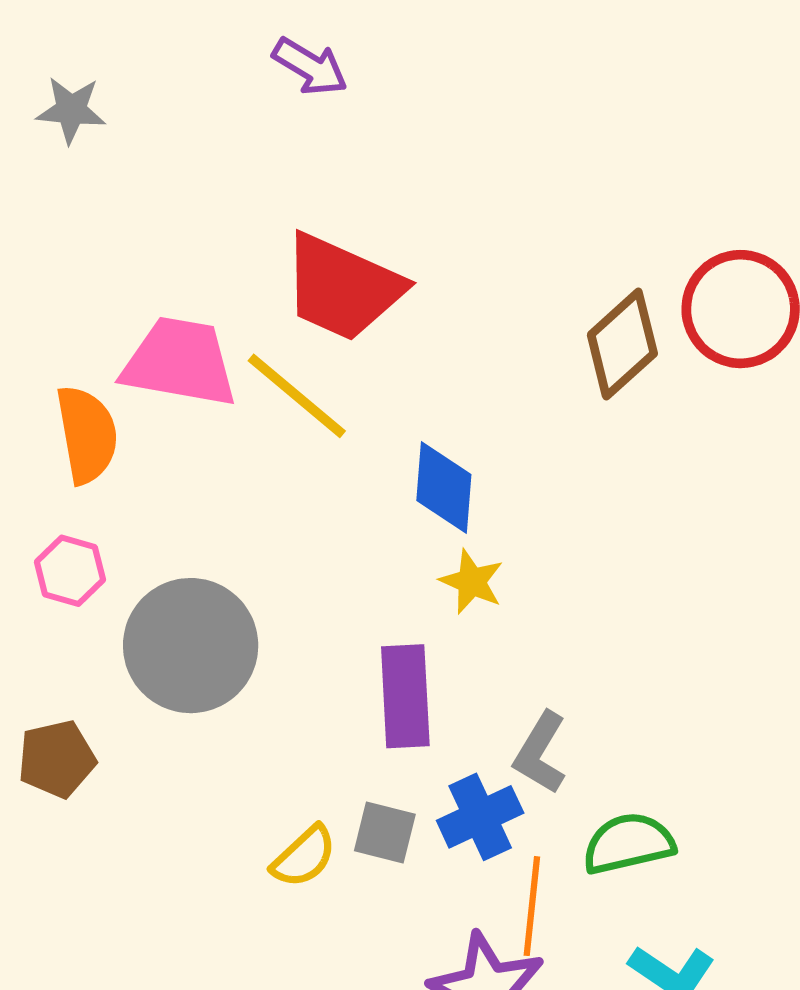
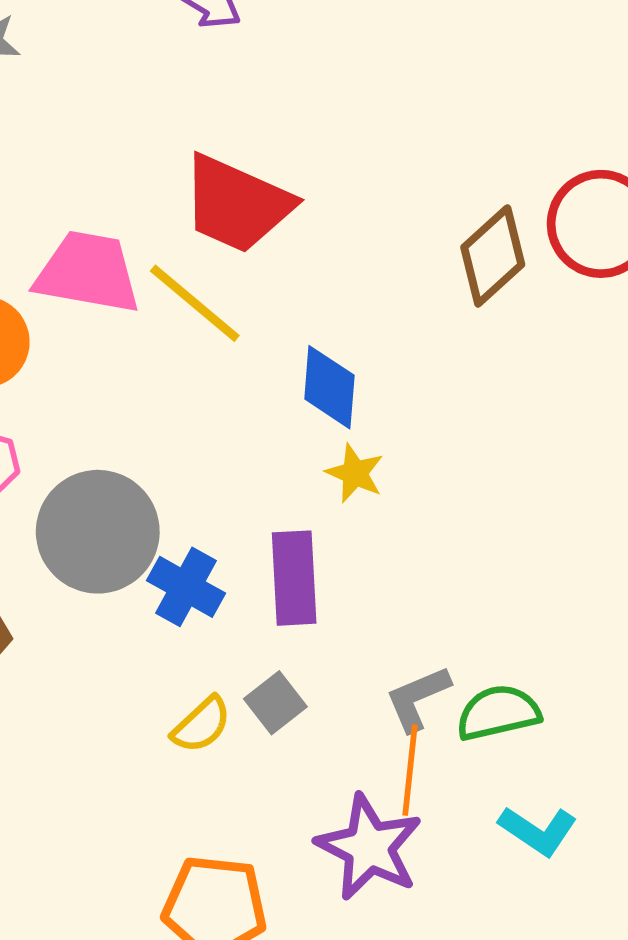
gray L-shape: (540, 753) -> (418, 698), moved, turned 36
blue cross: (480, 817) -> (186, 587), moved, turned -36
gray square: (385, 833) -> (275, 703), turned 38

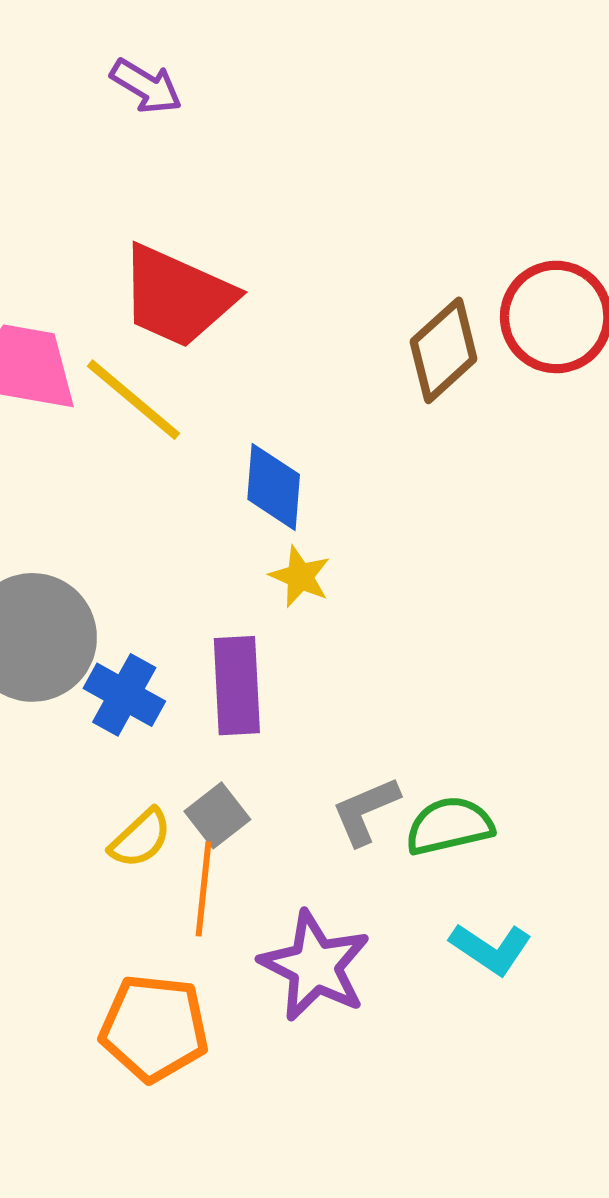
orange line: (410, 770) -> (204, 889), moved

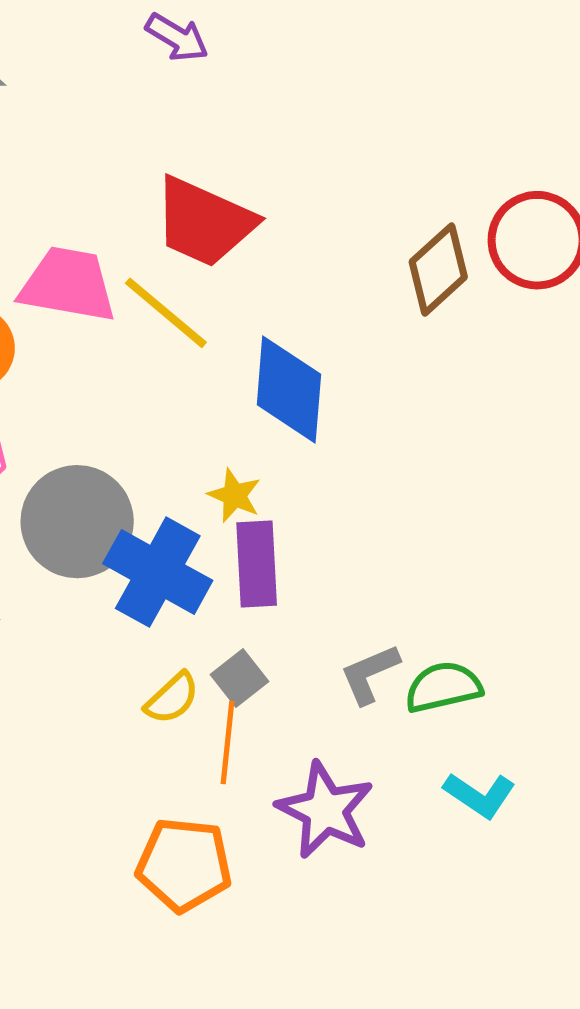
blue diamond: (274, 487) -> (289, 389), size x1.4
yellow star: (300, 577) -> (234, 495), moved
blue cross: (124, 695) -> (158, 572), size x1.5

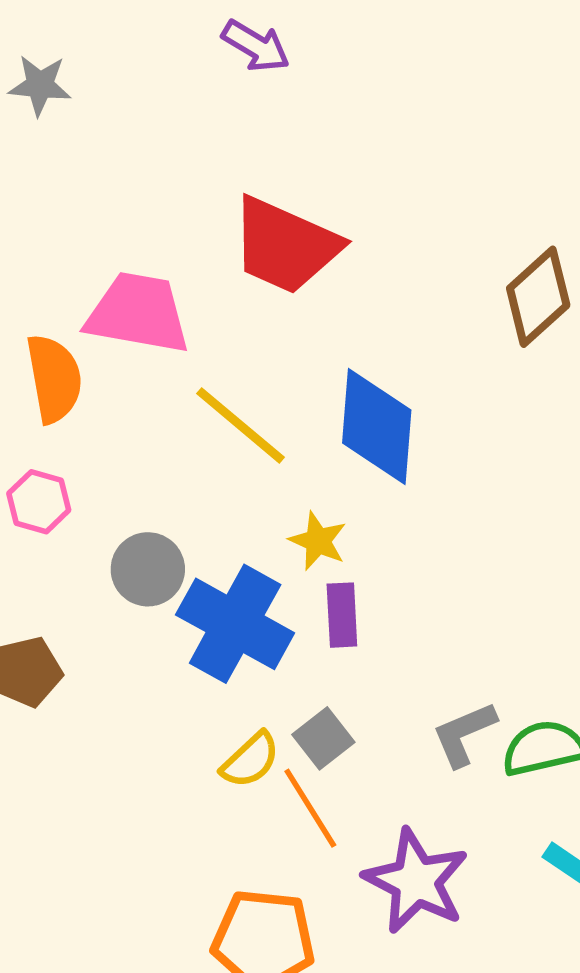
yellow line: (166, 313) -> (241, 425), moved
gray circle: (77, 522) -> (148, 569), size x0.6
purple rectangle: (257, 564) -> (342, 615), size x0.7
orange line: (227, 743) -> (310, 808), turned -38

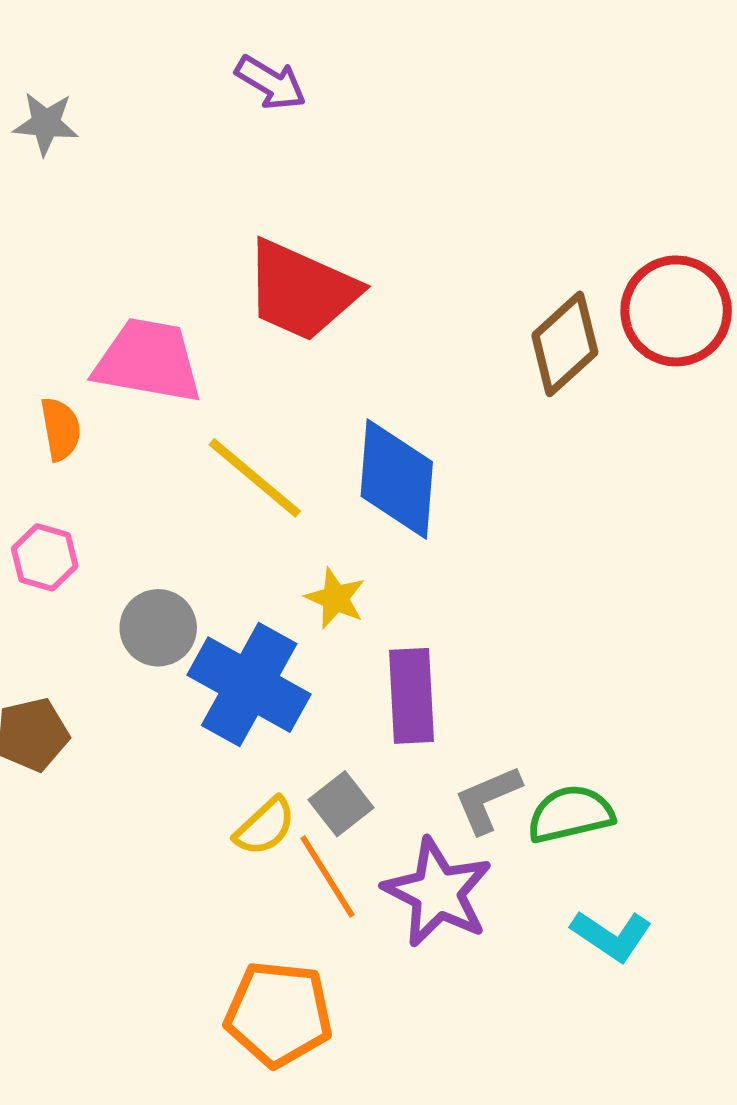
orange semicircle: (54, 379) -> (61, 429), size x0.7
purple rectangle: (342, 615) -> (411, 696), moved, size x1.4
purple star: (416, 881) -> (438, 892), moved

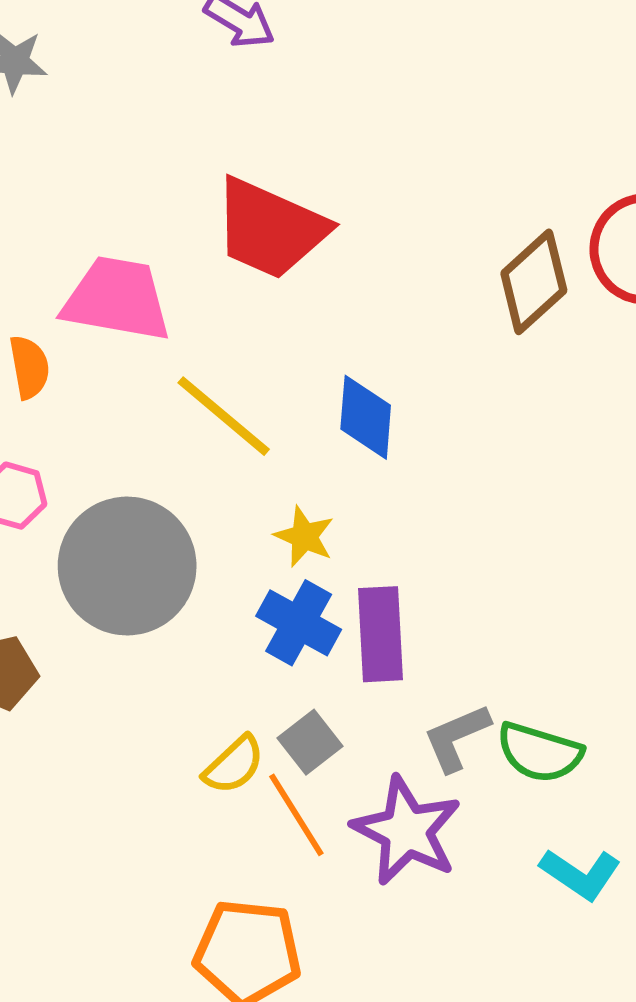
blue diamond: (397, 479) -> (366, 417), size x0.7
gray circle: (158, 628) -> (127, 566), size x1.8
blue cross: (249, 685) -> (299, 623), moved, size x0.7
green semicircle: (570, 814) -> (540, 752), turned -150

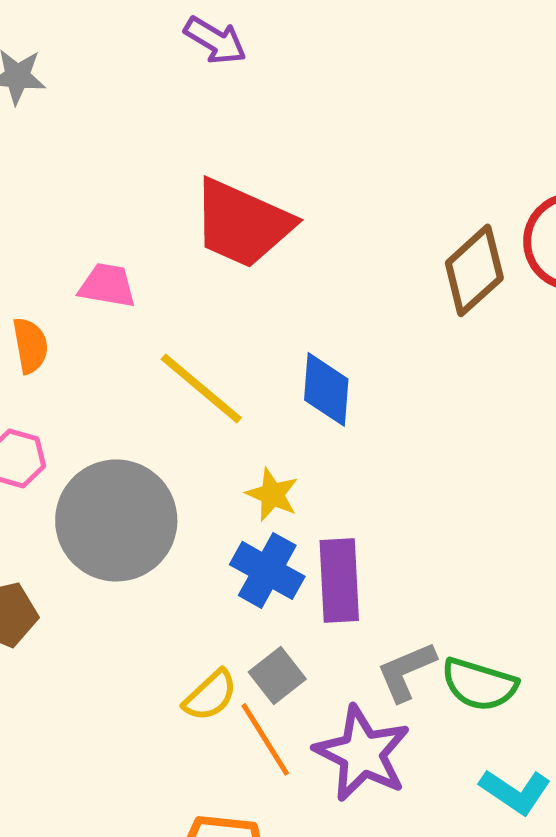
pink trapezoid: (117, 299) -> (107, 285), size x0.6

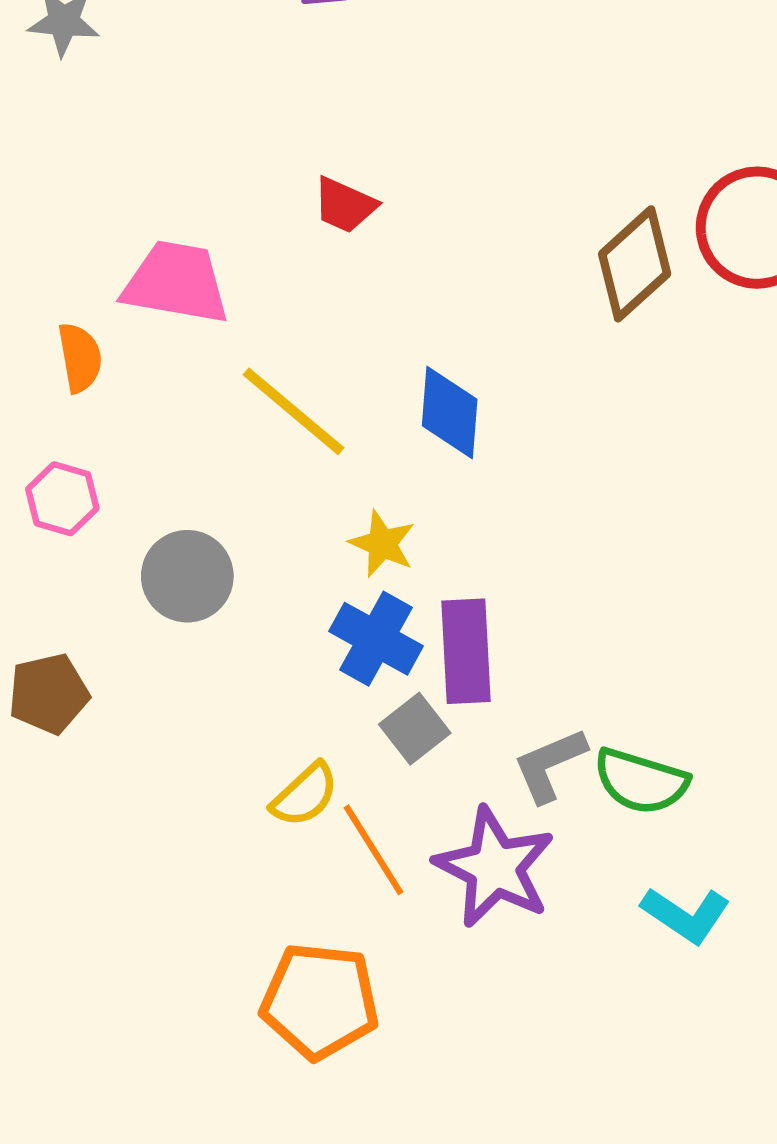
red trapezoid: (242, 223) -> (345, 205), size x0.5
pink trapezoid: (107, 285) -> (176, 283), size x1.5
gray circle: (116, 520) -> (187, 576), size x0.6
gray square: (277, 675) -> (415, 729), moved

